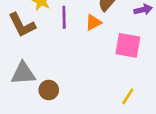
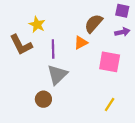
purple line: (64, 17) -> (53, 49), moved
gray triangle: (23, 73) -> (57, 75), moved, turned -40

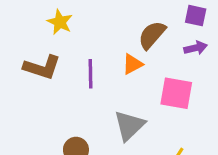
yellow star: (37, 25) -> (60, 22), moved
brown L-shape: (21, 45) -> (42, 67), turned -45
gray triangle: (57, 75) -> (129, 125), moved

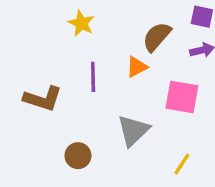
yellow star: (60, 22) -> (81, 23), moved
brown L-shape: (42, 67) -> (43, 99), moved

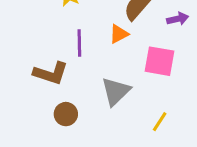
brown L-shape: (43, 99) -> (51, 73), moved

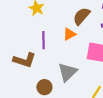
brown circle: (66, 114) -> (44, 87), moved

